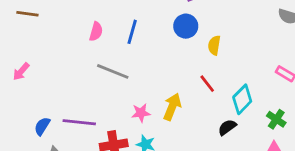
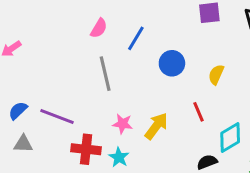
blue circle: (186, 26) -> (172, 63), moved
gray line: (113, 71) -> (105, 74), turned 40

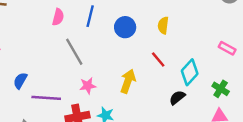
blue semicircle: (18, 111) -> (20, 81), moved
pink star: (123, 124) -> (88, 86), moved

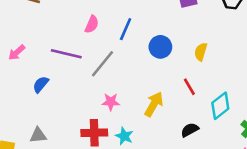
gray line: (74, 52) -> (103, 64), turned 60
purple line: (46, 98) -> (66, 54), moved
black semicircle: (177, 98) -> (190, 130), moved

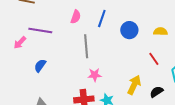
yellow semicircle: (201, 52) -> (160, 31), turned 80
purple line: (66, 54) -> (40, 31), moved
gray line: (103, 64) -> (86, 46), turned -40
yellow arrow: (154, 104) -> (134, 85), moved

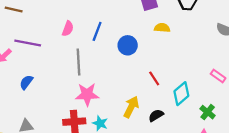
yellow semicircle: (160, 31) -> (162, 28), moved
pink star: (95, 75) -> (87, 94), size x1.5

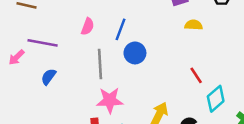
blue circle: (128, 45) -> (135, 53), moved
red line: (154, 78) -> (196, 75), moved
blue semicircle: (26, 82) -> (49, 77), moved

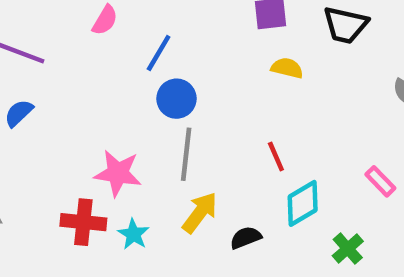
pink semicircle: (88, 26) -> (105, 20), moved
gray line: (100, 64) -> (186, 154), moved

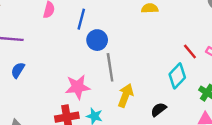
red line: (276, 157) -> (190, 51), moved
black semicircle: (246, 238) -> (159, 109), moved

